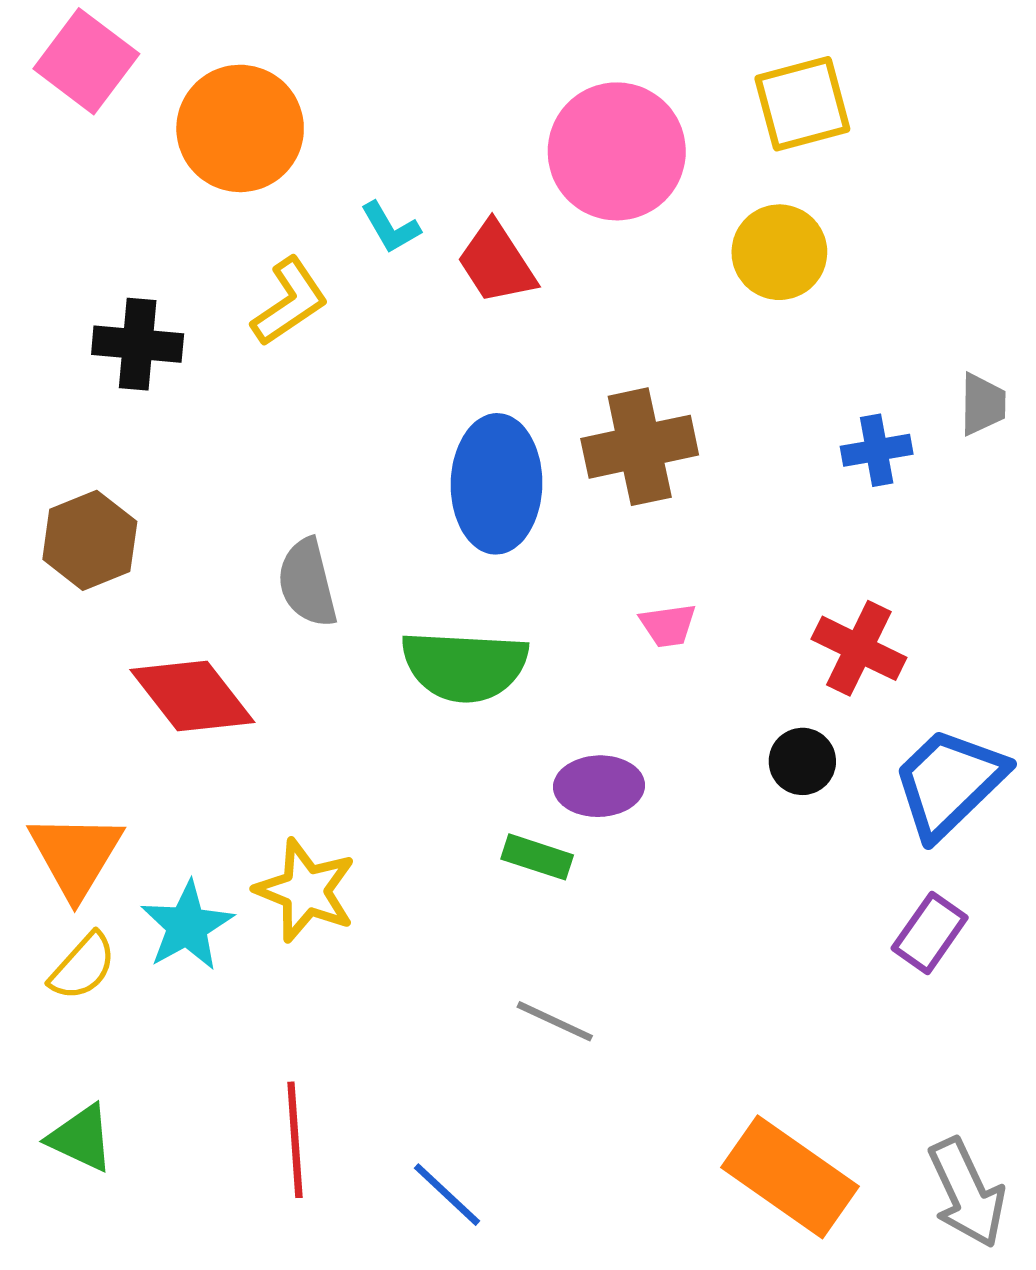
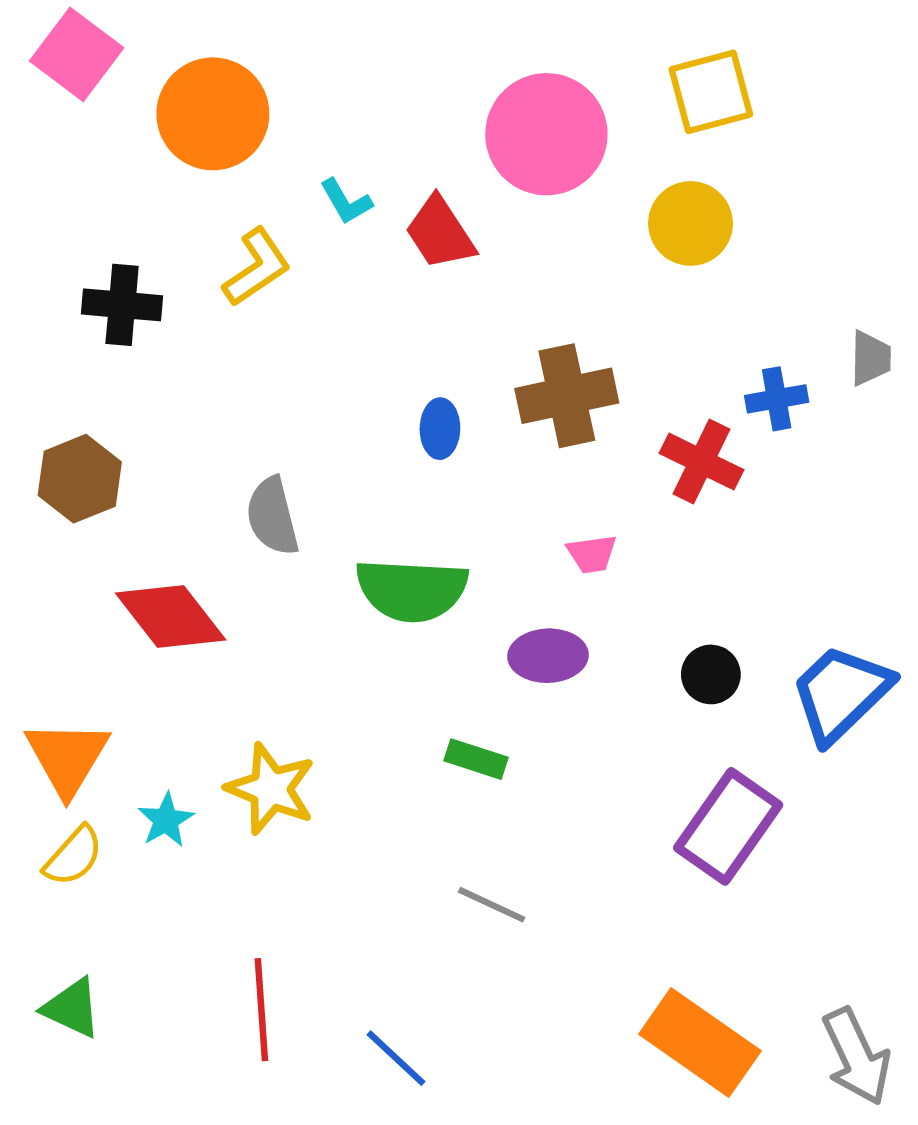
blue ellipse: (496, 484) -> (440, 429), size x0.5
red cross: (859, 648) -> (701, 461), moved
purple ellipse: (599, 786) -> (548, 656), moved
cyan star: (187, 926) -> (166, 820), size x0.7
purple rectangle: (930, 933) -> (728, 826), moved, size x1.6

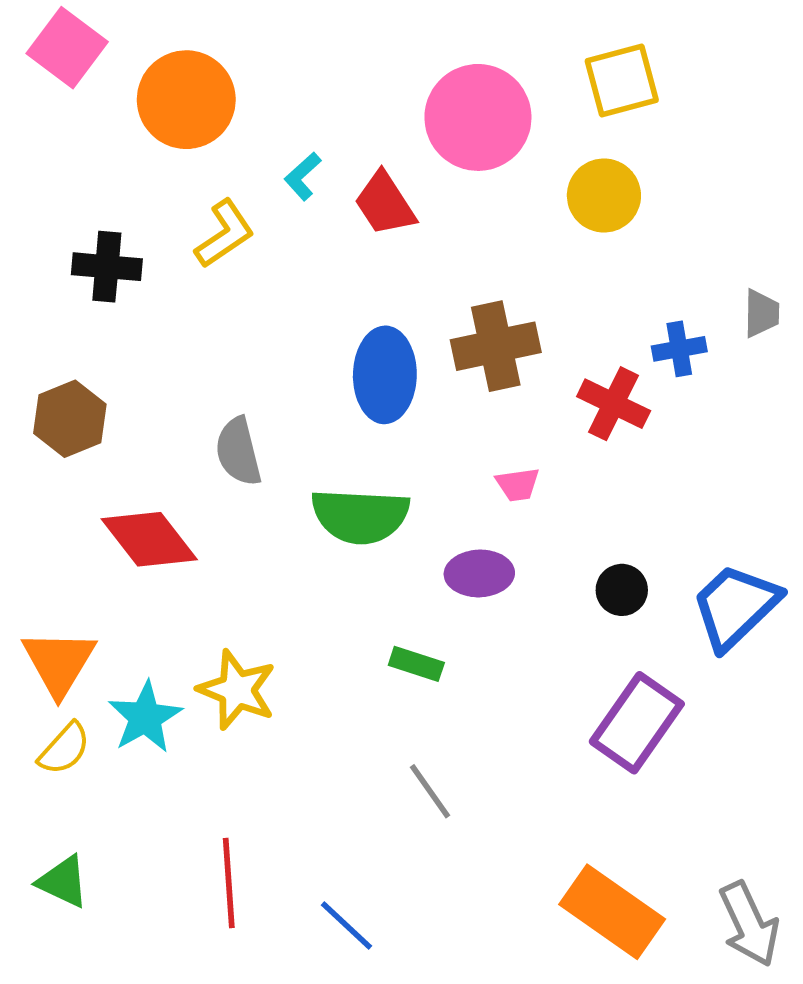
cyan L-shape: (346, 202) -> (303, 176), turned 78
blue ellipse: (440, 429) -> (385, 375), size x1.8
cyan star: (166, 820) -> (145, 717), size x1.5
gray line: (492, 905) -> (430, 791), turned 30

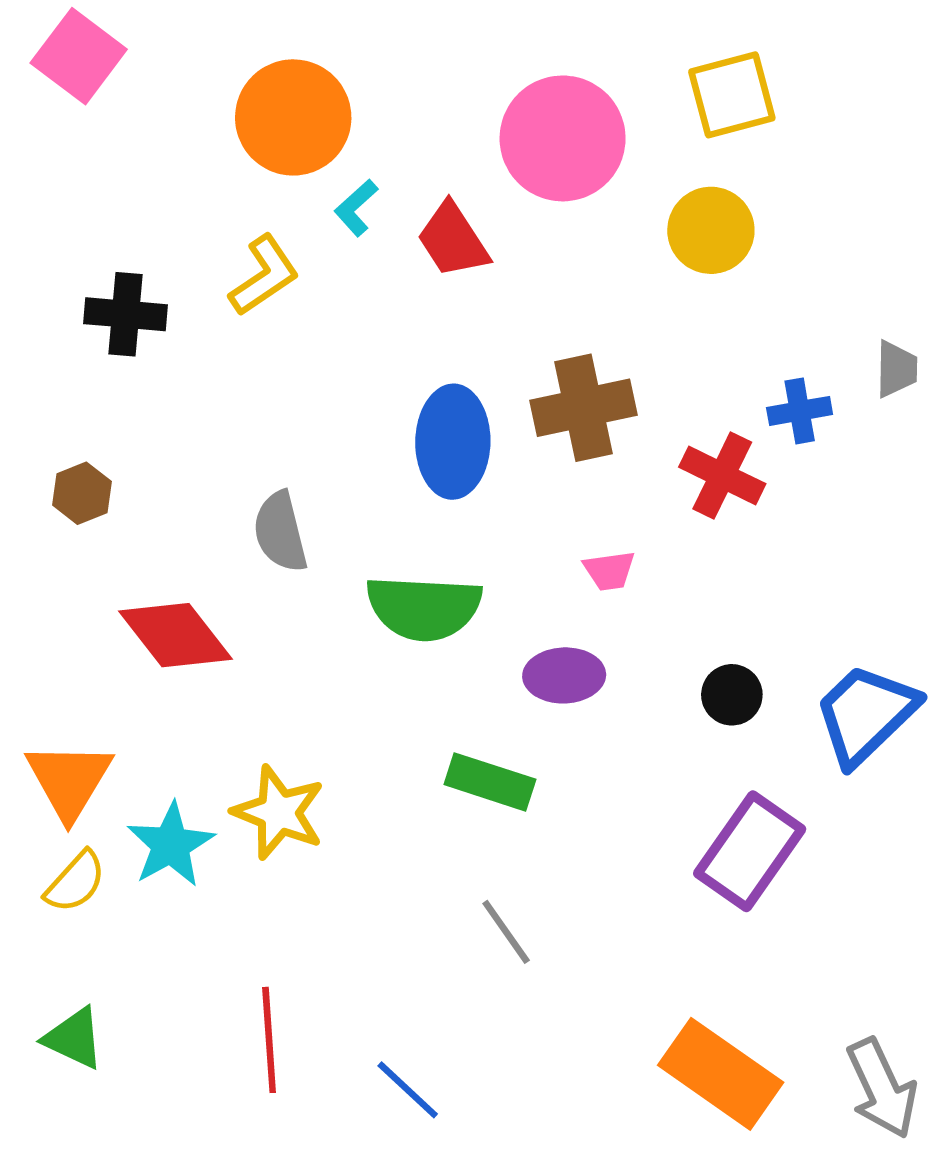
orange circle: (186, 100) -> (293, 117), moved
brown hexagon: (70, 419) -> (82, 493), size x0.7
green rectangle: (416, 664) -> (490, 782), size x1.4

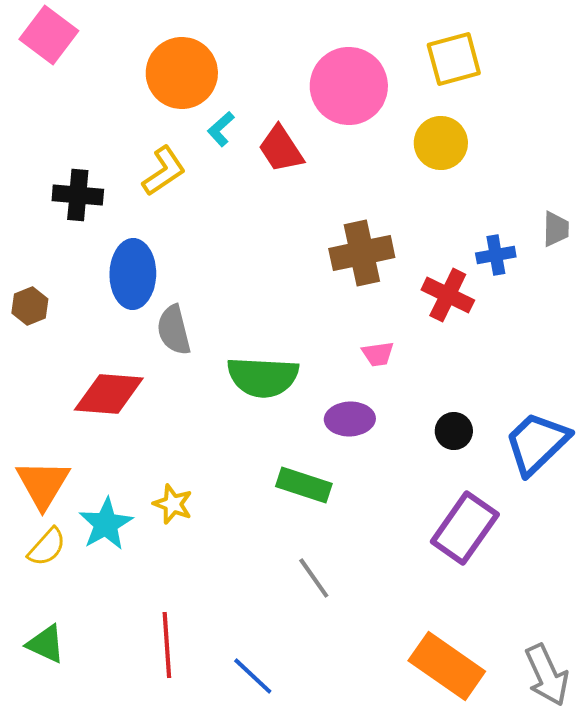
blue ellipse: (453, 442) -> (133, 274), moved
brown hexagon: (82, 493) -> (30, 306), moved
red diamond: (175, 635) -> (109, 394), turned -48
yellow star: (279, 813) -> (173, 504), size x0.7

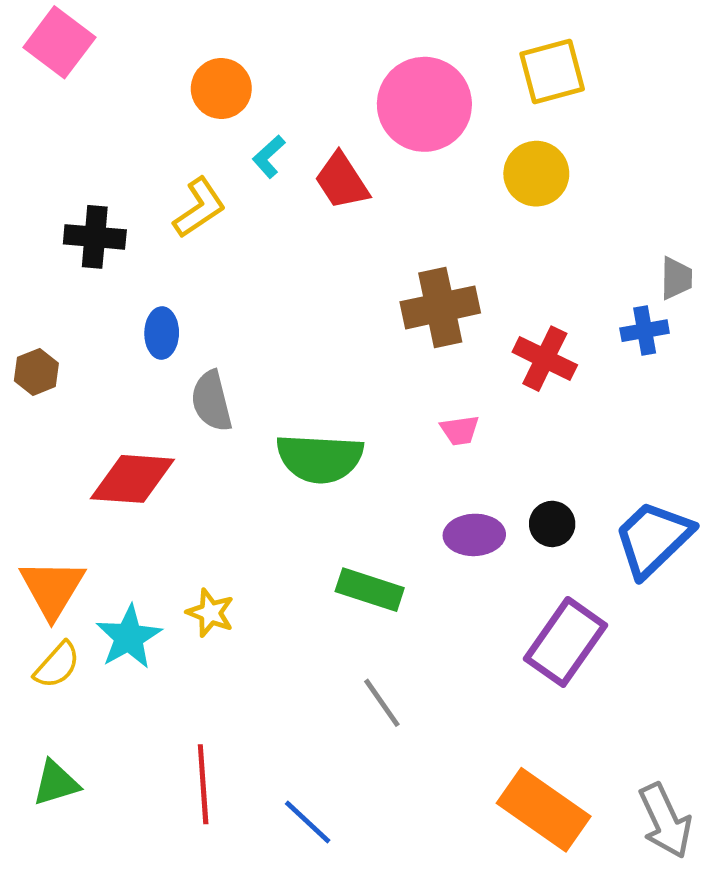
orange circle: (182, 73) -> (221, 89), size x0.7
blue cross: (496, 255) -> (645, 331), moved
blue ellipse: (133, 274) -> (162, 333), size x0.6
purple ellipse: (350, 419) -> (474, 535), moved
green triangle: (46, 644) -> (56, 783), turned -42

